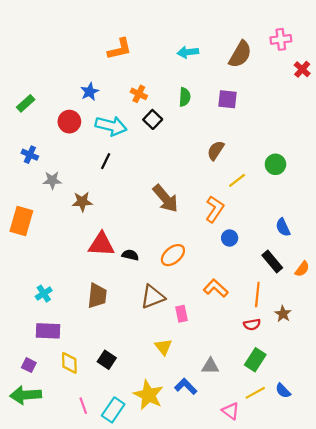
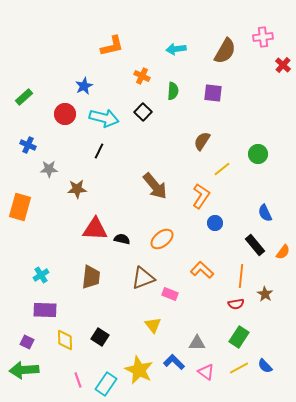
orange cross: (139, 94) -> (142, 76), moved
pink rectangle: (181, 314) -> (170, 294), turned -56
pink triangle: (231, 411) -> (206, 372), moved

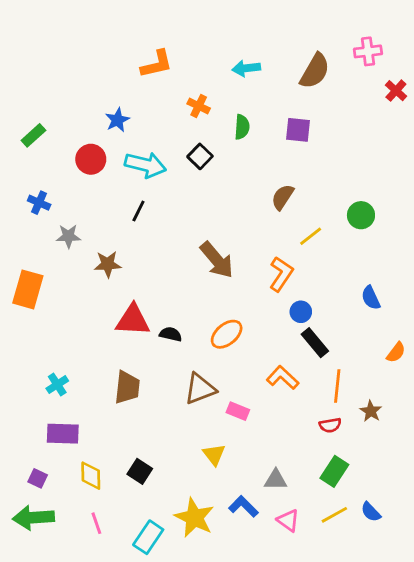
black rectangle: (255, 245) -> (315, 343), moved
pink line: (78, 380) -> (96, 523), moved

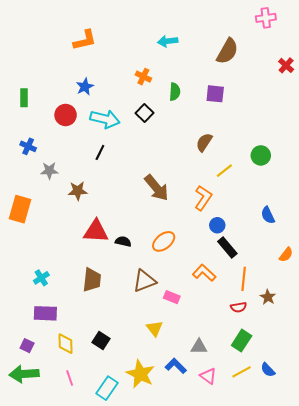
pink cross: (368, 51) -> (266, 18), moved
orange L-shape: (157, 64) -> (85, 40), moved
cyan arrow: (246, 68) -> (168, 41), moved
green rectangle: (33, 135) -> (24, 98), turned -48

